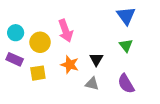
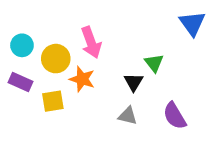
blue triangle: (126, 16) -> (192, 23), moved
green triangle: (126, 45) -> (154, 63), moved
orange star: (70, 65) -> (82, 79), moved

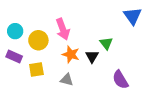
orange star: (82, 79) -> (71, 54), moved
gray triangle: (128, 116) -> (67, 80), moved

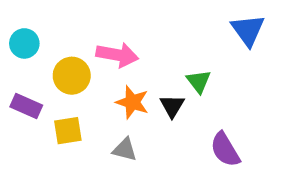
pink arrow: (63, 29) -> (117, 55), turned -60
cyan circle: (15, 31) -> (24, 43), moved

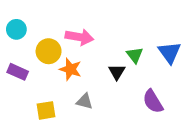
blue triangle: (248, 30) -> (170, 52), moved
orange star: (132, 102) -> (70, 69), moved
yellow square: (68, 131) -> (46, 110), moved

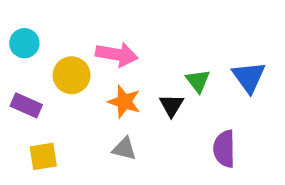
orange star: (70, 69) -> (124, 102), moved
purple semicircle: (153, 101) -> (224, 149), turned 30
yellow square: (46, 110) -> (43, 156), moved

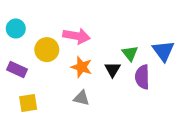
purple semicircle: (224, 149) -> (142, 77), moved

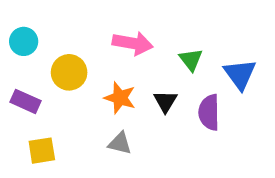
pink arrow: (77, 36) -> (133, 43), moved
green triangle: (130, 53) -> (191, 60), moved

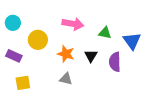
green triangle: (191, 60) -> (105, 33), turned -40

